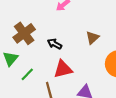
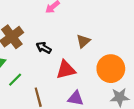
red triangle: (63, 69) -> (66, 70), moved

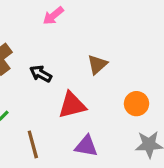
orange circle: (111, 69) -> (136, 104), size x0.6

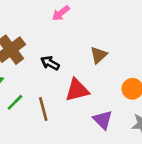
brown line: (33, 144) -> (43, 109), moved
purple triangle: (86, 146) -> (103, 120), moved, turned 35

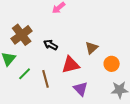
brown triangle: (99, 55) -> (92, 48), moved
purple triangle: (103, 120) -> (81, 89), moved

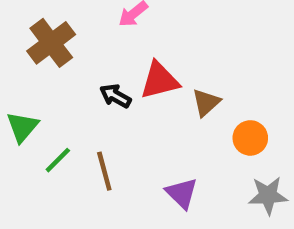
brown cross: (22, 35) -> (51, 43), moved
red triangle: (71, 65) -> (160, 80), moved

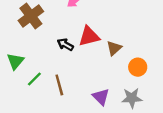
gray star: (268, 195) -> (132, 98), moved

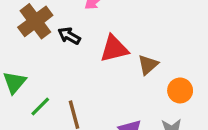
black arrow: (65, 45) -> (69, 36), moved

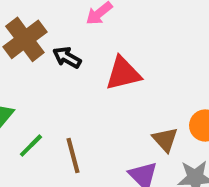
brown triangle: (148, 65) -> (165, 140), moved, turned -30

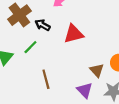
green line: (31, 146) -> (30, 47), moved

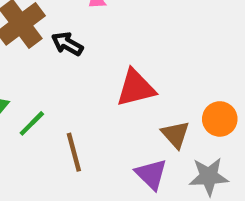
red triangle: (74, 34) -> (136, 88), moved
green line: (30, 47) -> (32, 123), moved

